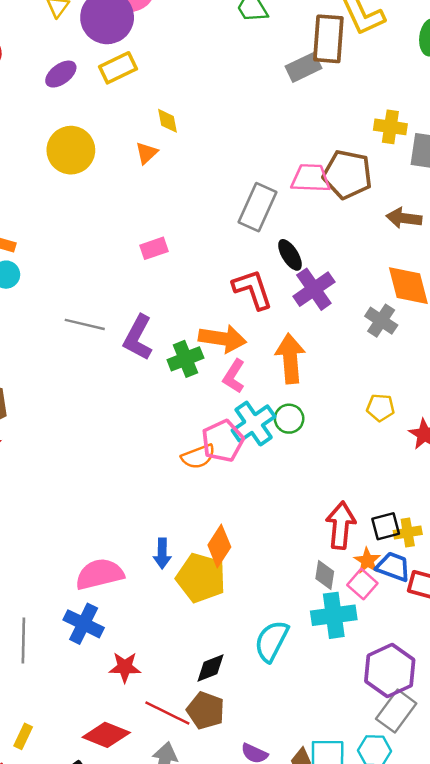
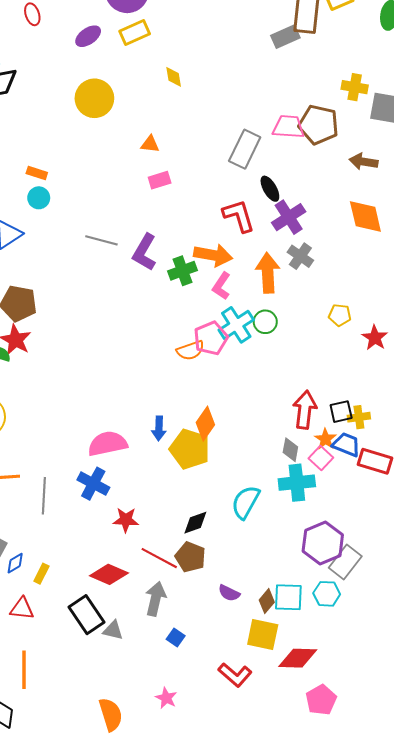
orange triangle: (147, 153) -> (150, 144), moved, turned 48
gray cross: (381, 321) -> (300, 256), moved
purple hexagon: (390, 671) -> (323, 543), moved

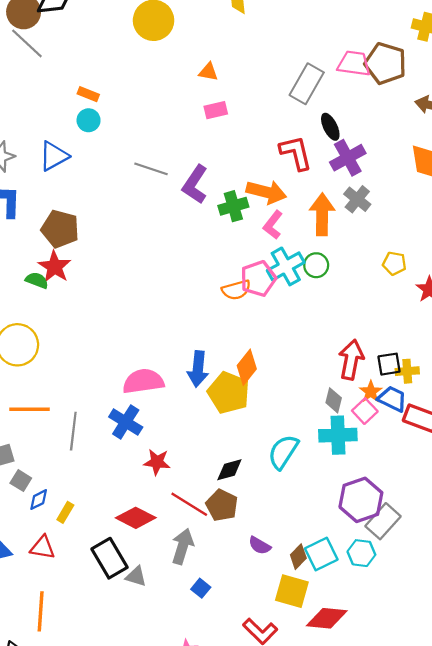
blue arrow: (159, 428) -> (198, 369), size x1.4
cyan square: (288, 597) -> (321, 554), turned -32

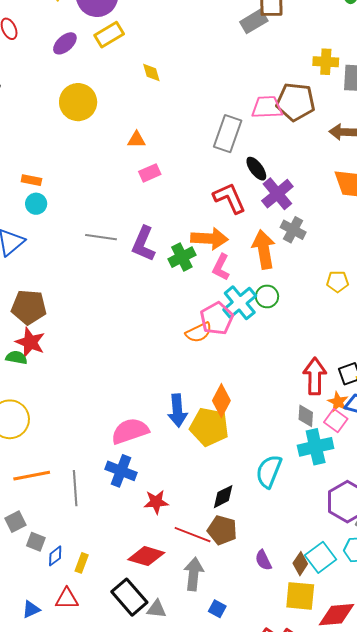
purple semicircle: (260, 546) -> (263, 560), turned 45

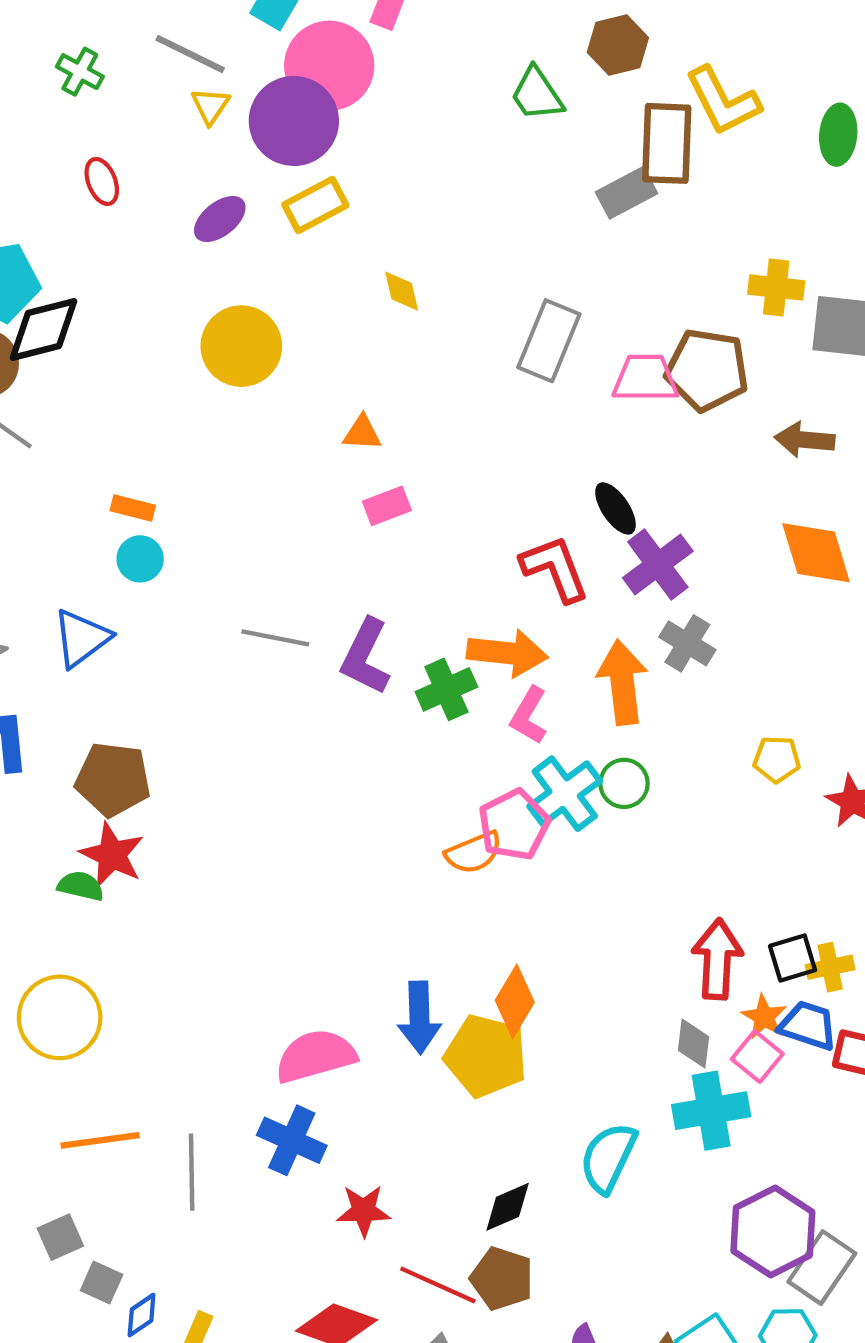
gray rectangle: (228, 134) -> (549, 341), moved

